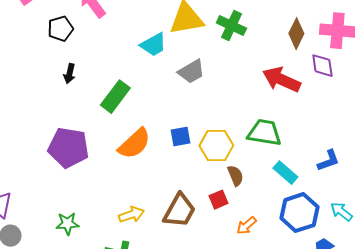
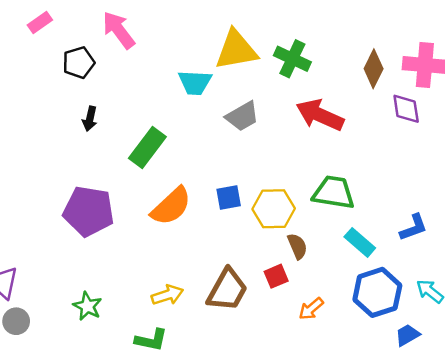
cyan trapezoid: (153, 45) -> (195, 82), turned 32
red arrow: (281, 80) -> (320, 115), moved
green star: (67, 224) -> (87, 306), turned 30

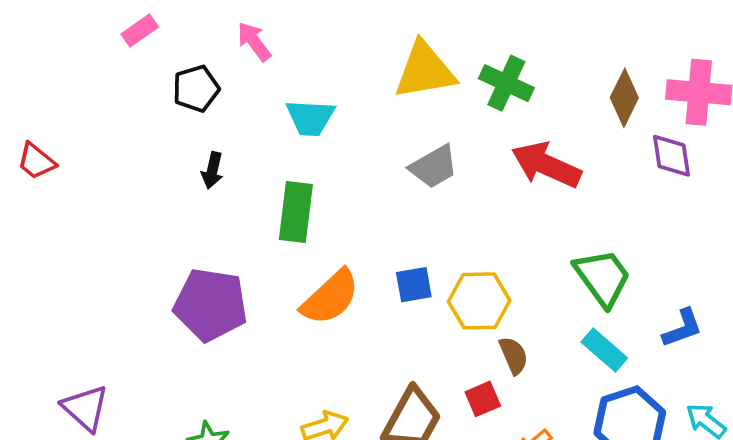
pink arrow: (119, 30) -> (254, 41), size x0.7
cyan trapezoid: (195, 82) -> (310, 118), moved
green rectangle: (147, 147) -> (296, 212), turned -30
green trapezoid: (334, 192) -> (603, 277), moved, turned 45

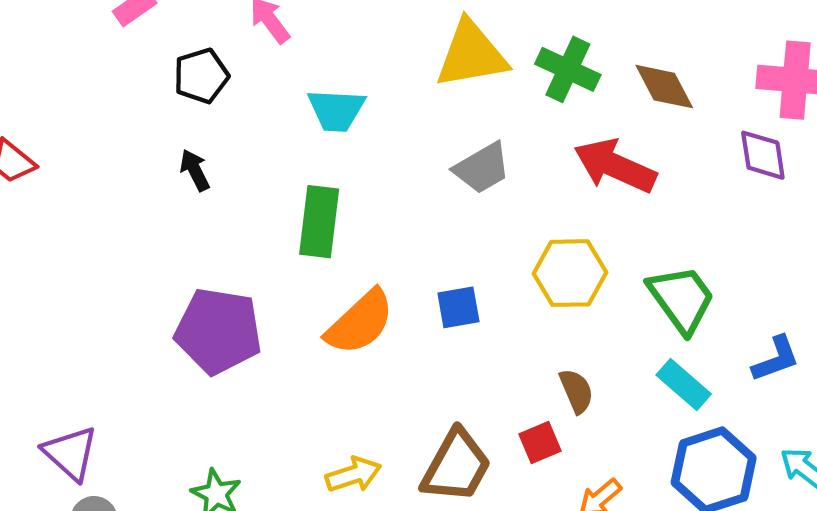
brown diamond: (624, 98) -> (664, 87), moved, turned -54
black arrow: (212, 170) -> (195, 170), moved, turned 140
yellow hexagon: (479, 301) -> (570, 273), moved

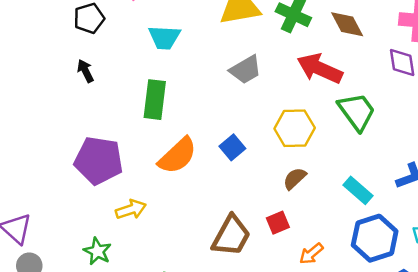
green trapezoid: (681, 299) -> (357, 112), moved
blue square: (458, 307) -> (232, 147), turned -30
brown semicircle: (576, 391) -> (295, 178), moved, turned -110
yellow arrow: (353, 475) -> (131, 209), moved

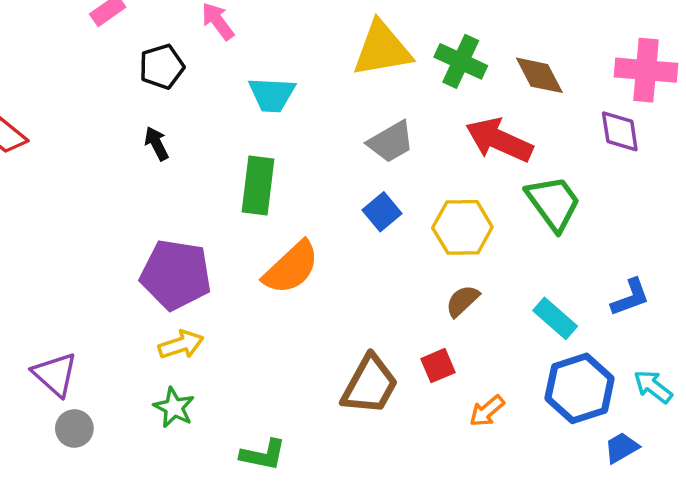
blue square: (232, 147) -> (382, 212), moved
yellow arrow: (131, 209) -> (181, 345), moved

